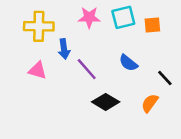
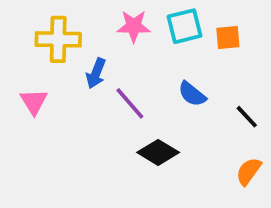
blue arrow: (64, 49) -> (96, 73), turned 30
pink triangle: (38, 70) -> (34, 102), moved, turned 42
orange semicircle: (150, 103) -> (249, 171), moved

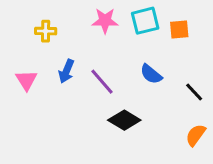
yellow cross: (58, 39) -> (46, 31), size x0.6
blue arrow: (96, 73) -> (66, 71), moved

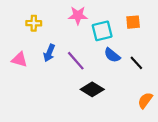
cyan square: (145, 21) -> (102, 31), moved
pink triangle: (26, 80) -> (19, 60), turned -42
black line: (194, 92) -> (136, 63), moved

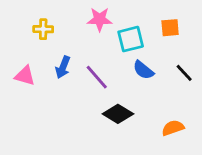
black line: (136, 63) -> (184, 73), moved
orange semicircle: (145, 100) -> (173, 128), moved, turned 35

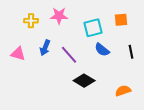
pink star: (100, 19) -> (59, 16), moved
black line: (184, 73) -> (131, 52), turned 32

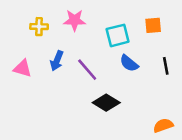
orange semicircle: (123, 91) -> (163, 125), moved

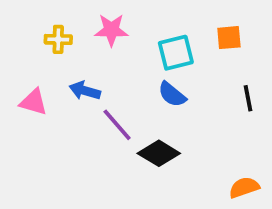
blue arrow: (57, 61) -> (85, 91), turned 84
blue semicircle: (129, 63) -> (172, 94), moved
purple line: (87, 70) -> (117, 125), moved

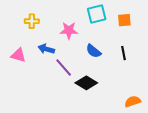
pink star: (111, 30) -> (69, 30), moved
cyan square: (176, 53) -> (97, 14), moved
black line: (248, 98) -> (123, 53), moved

